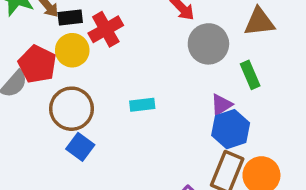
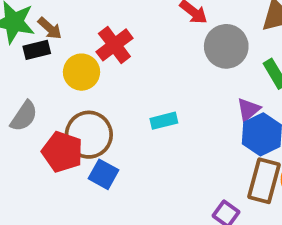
black rectangle: (70, 17) -> (37, 50), moved
red pentagon: (37, 64) -> (62, 152), moved

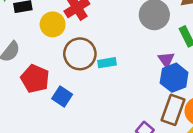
purple triangle: (248, 110) -> (166, 60), turned -30
brown circle: (89, 135) -> (80, 54), moved

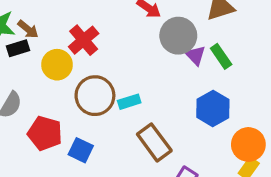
purple triangle: (166, 60) -> (195, 55), moved
brown rectangle: (173, 110) -> (154, 142), moved, turned -48

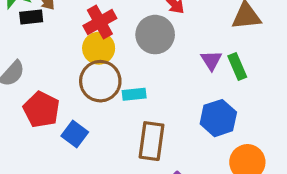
gray circle: (178, 36) -> (155, 35), moved
yellow circle: (57, 65) -> (99, 48), moved
brown rectangle: (154, 142) -> (152, 141), turned 33

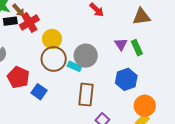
red cross: (100, 22) -> (29, 22), moved
gray circle: (155, 35) -> (86, 56), moved
cyan rectangle: (134, 94) -> (74, 66), turned 32

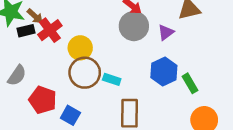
purple triangle: (121, 44) -> (166, 32), moved, turned 32
green rectangle: (137, 48) -> (190, 83), moved
gray circle: (86, 56) -> (134, 26), moved
blue hexagon: (126, 79) -> (164, 71), moved

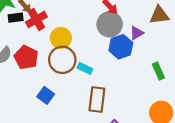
blue hexagon: (164, 71) -> (121, 47), moved
green rectangle: (190, 83) -> (158, 71), moved
red pentagon: (43, 100) -> (26, 57), moved

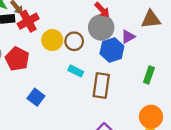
brown circle: (62, 60) -> (74, 41), moved, size x0.7
green rectangle: (158, 71) -> (149, 75), turned 42
brown rectangle: (97, 99) -> (101, 86), moved

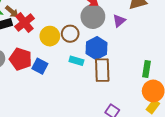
blue hexagon: (112, 50) -> (97, 48), moved
green rectangle: (149, 75) -> (146, 69), moved
blue square: (36, 97) -> (40, 66), moved

